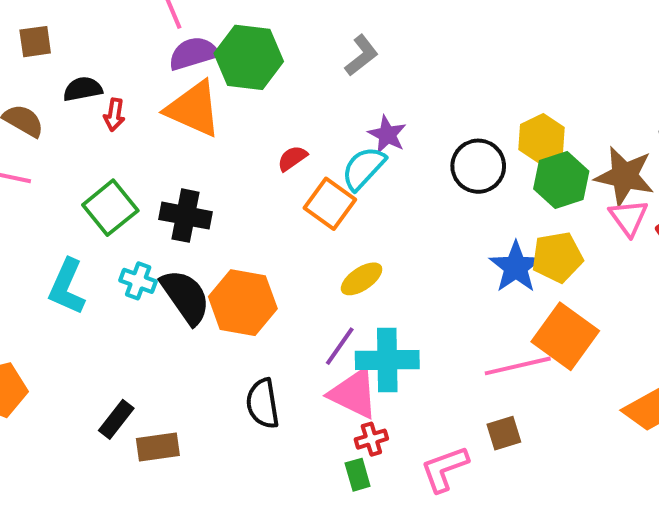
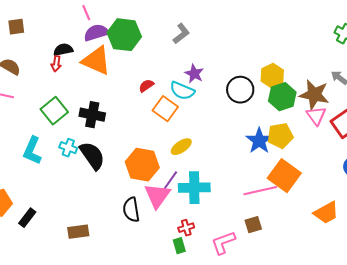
black semicircle: (83, 89) -> (63, 50), moved
cyan semicircle: (363, 168) -> (182, 91), turned -110
orange hexagon: (243, 303) -> (142, 165), moved
pink triangle: (354, 394) -> (157, 196), moved, turned 40
black rectangle: (116, 419) -> (27, 218), moved

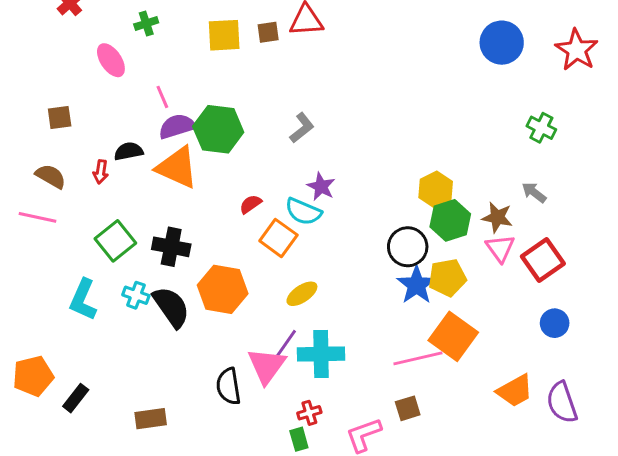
red arrow: (56, 64) -> (101, 172), moved
black circle: (240, 90) -> (408, 247), moved
brown star: (314, 95) -> (497, 217), size x0.7
orange hexagon: (142, 165) -> (223, 289), moved

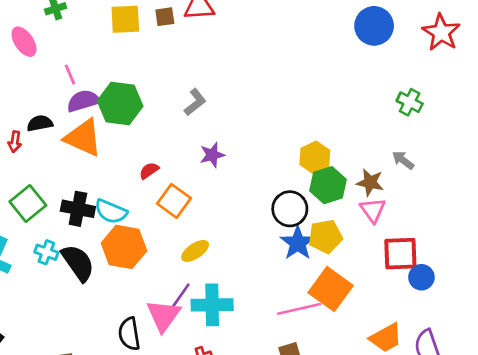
purple star: (321, 187) -> (212, 155), turned 30
cyan semicircle: (303, 212) -> (111, 211), moved
red square: (543, 260) -> (400, 254), moved, turned 33

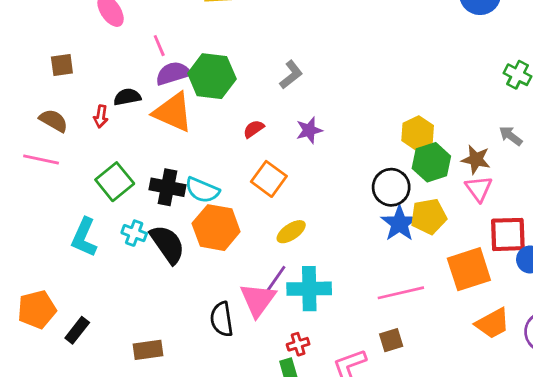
red semicircle: (149, 171) -> (254, 129), moved
orange square: (331, 289) -> (469, 269), moved, turned 36

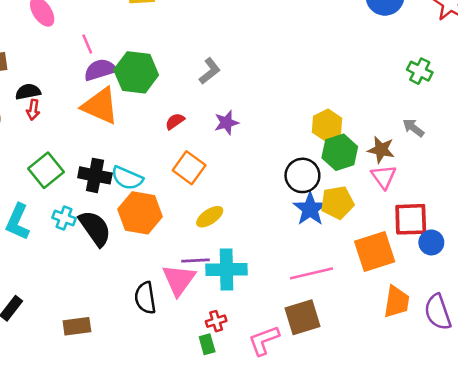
black semicircle: (127, 97) -> (28, 92), moved
purple line: (276, 279) -> (196, 261), turned 52
orange trapezoid: (493, 323) -> (397, 302), turned -52
brown square: (391, 340) -> (302, 317), size x1.6

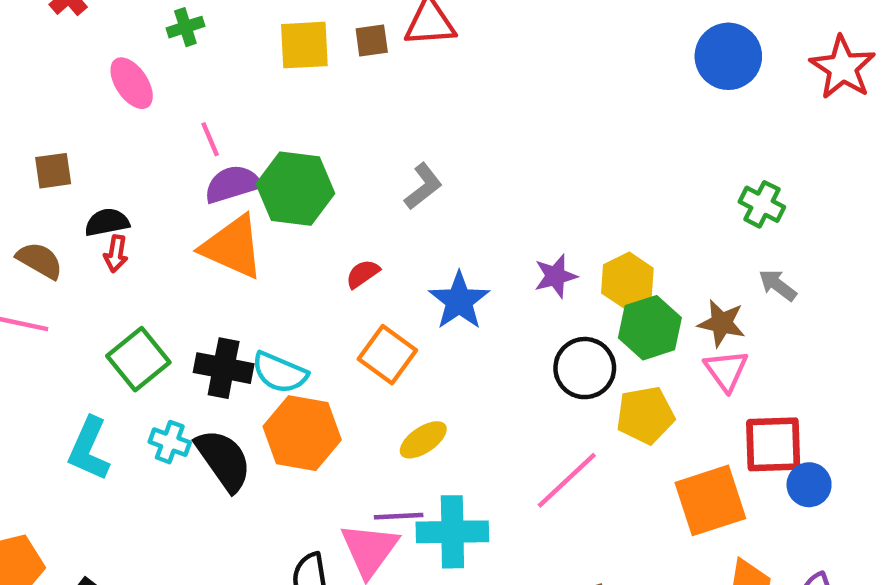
green cross: (420, 71) -> (762, 204), moved
purple star: (226, 123) -> (556, 276), moved
blue star: (310, 209) -> (459, 301), moved
pink line: (311, 273) -> (567, 480), moved, turned -30

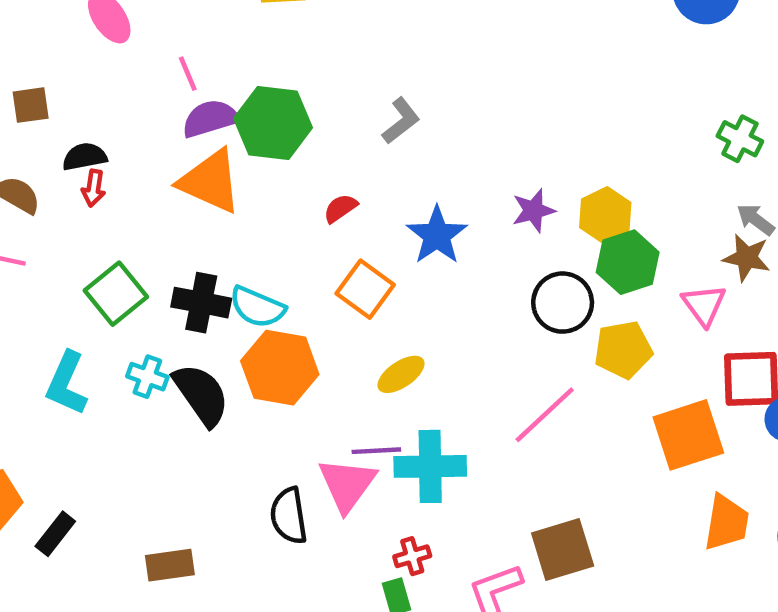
brown star: (722, 323) -> (747, 258), moved

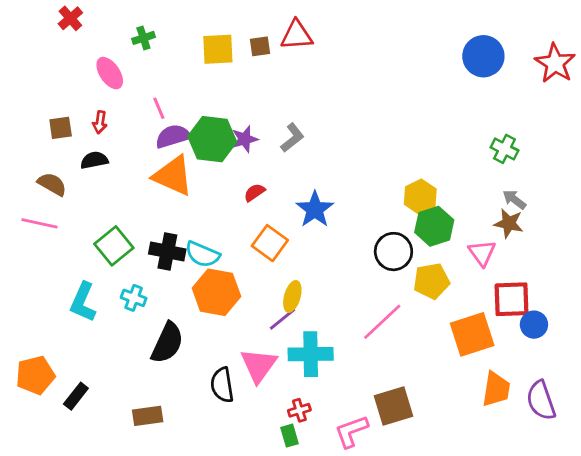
red arrow: (93, 188) -> (100, 122), moved
purple star: (533, 211) -> (245, 139), moved
yellow ellipse: (401, 374) -> (292, 296), turned -40
black semicircle: (201, 395) -> (167, 343), moved, turned 60
purple line: (376, 451) -> (283, 319), moved, turned -36

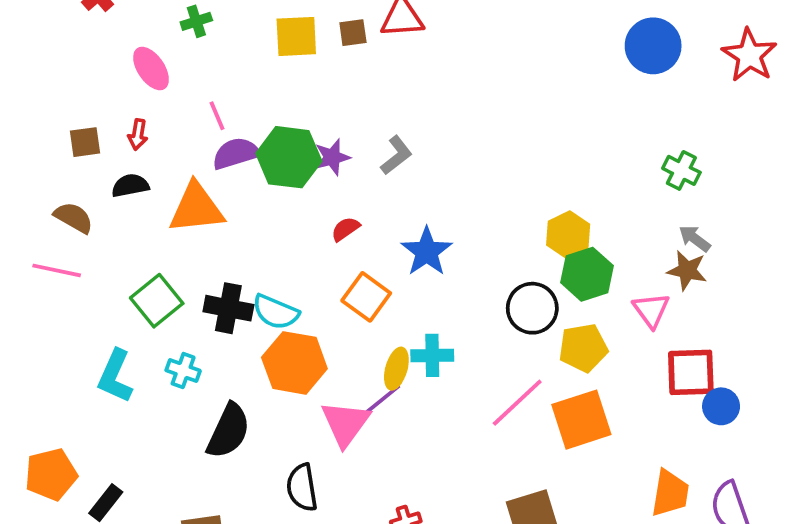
orange triangle: (173, 176) -> (196, 208), moved, turned -30
orange square: (472, 334) -> (581, 420), moved
cyan cross: (311, 354) -> (432, 355), moved, size x0.7
pink triangle: (259, 365) -> (345, 423), moved

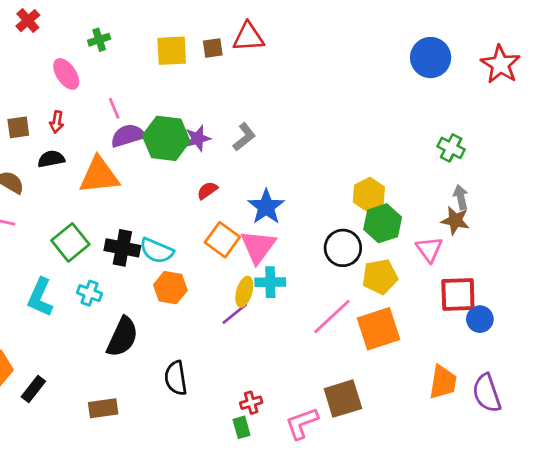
gray arrow: (695, 238) -> (461, 197), turned 40
orange hexagon: (294, 363) -> (170, 288), size x0.7
pink triangle: (345, 423) -> (258, 247), moved

